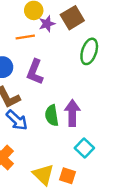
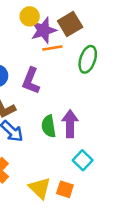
purple star: (47, 24) -> (44, 30), size x1.5
orange line: (25, 37) -> (52, 48), moved

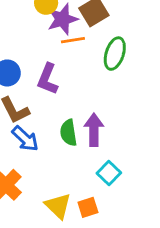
orange square: (65, 189) -> (88, 207), turned -36

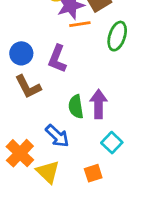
blue arrow: (25, 139) -> (57, 136), moved
yellow triangle: (58, 206) -> (48, 172), moved

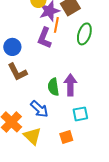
orange line: (80, 24) -> (56, 25), turned -70
purple L-shape: (57, 59) -> (44, 38), moved
cyan square: (112, 143) -> (80, 114), turned 35

